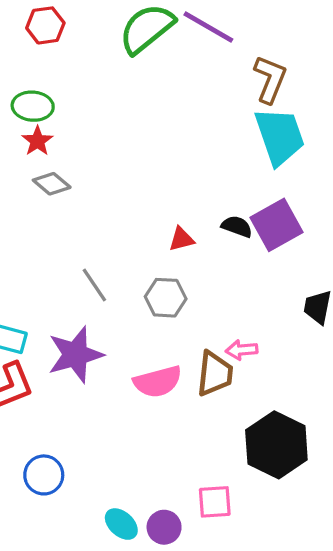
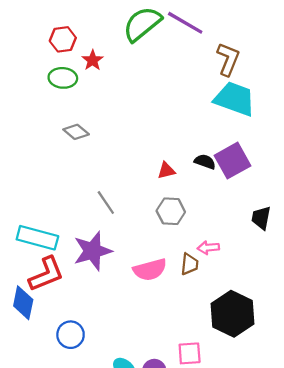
red hexagon: (45, 25) -> (63, 39), moved
cyan trapezoid: (280, 136) -> (235, 99), turned -51
red star: (37, 141) -> (93, 60), moved
gray hexagon: (166, 298) -> (171, 211), moved
brown trapezoid: (215, 374) -> (190, 264), size x0.7

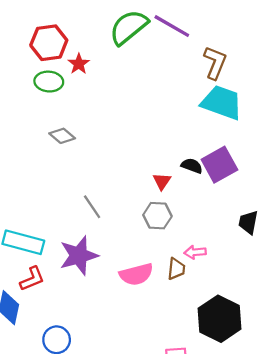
red hexagon: (63, 39) -> (49, 43), size x1.4
red triangle: (166, 170) -> (162, 181), moved, turned -42
red L-shape: (46, 274) -> (32, 279), size x0.7

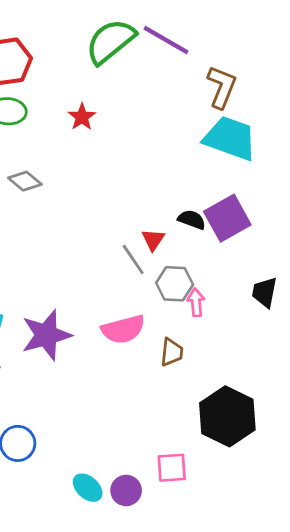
red star: (79, 64) -> (82, 117), moved
gray line: (92, 207) -> (133, 259), moved
gray hexagon: (157, 216) -> (175, 284), moved
pink arrow: (195, 252) -> (196, 302), moved, turned 90
pink semicircle: (136, 274) -> (123, 329), moved

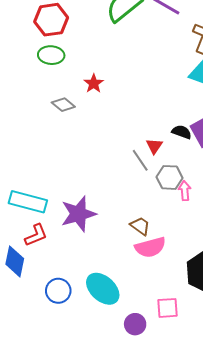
red star: (82, 117) -> (94, 83), moved
pink semicircle: (123, 329) -> (150, 247), moved
brown trapezoid: (172, 352) -> (140, 226), moved, turned -60
cyan ellipse: (88, 488) -> (103, 289), moved, size x1.6

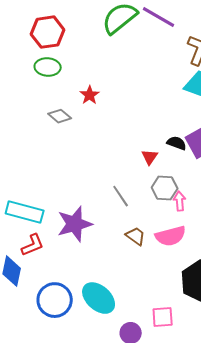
gray line: (140, 160) -> (121, 196), moved
pink semicircle: (150, 247) -> (171, 236), moved
blue circle: (58, 291) -> (55, 300), size x1.4

